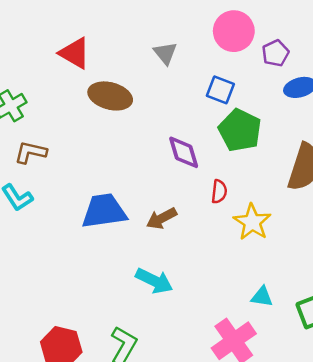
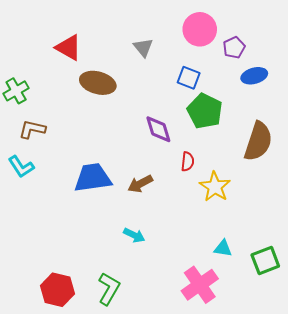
cyan arrow: (154, 281) -> (134, 235), size x0.7

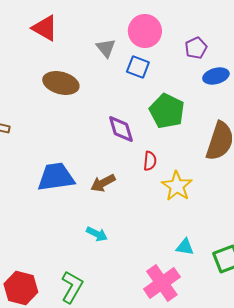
pink circle: (200, 29) -> (145, 31), moved
red triangle: (69, 48) -> (45, 28), moved
blue square: (189, 78) -> (138, 67), moved

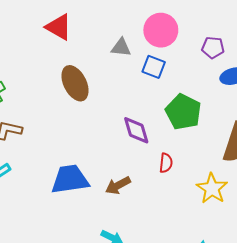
gray triangle: (106, 48) -> (121, 47), turned -45
purple pentagon: (196, 48) -> (213, 47), turned 30
brown ellipse: (61, 83) -> (75, 83), turned 48
yellow star: (177, 186) -> (212, 188), moved

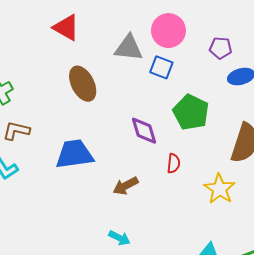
gray triangle: (121, 47) -> (129, 48), size x1.4
blue trapezoid: (70, 179) -> (74, 154), moved

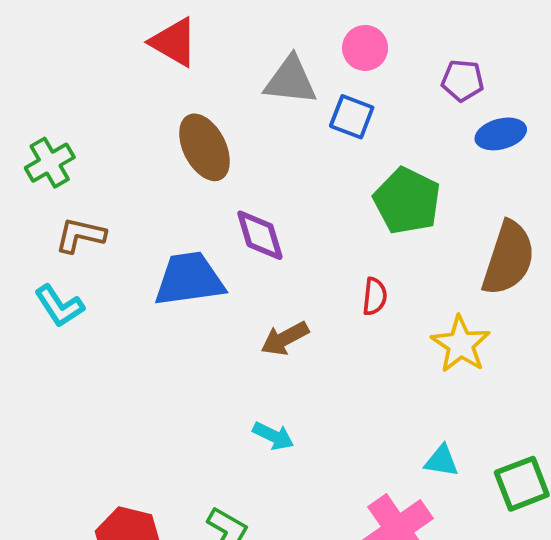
pink circle: (168, 31) -> (365, 48), size x0.7
purple diamond: (144, 131) -> (260, 235), moved

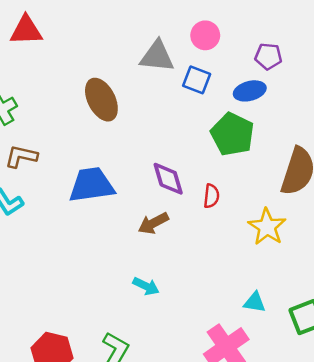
red triangle: (174, 42) -> (26, 30), moved, turned -32
blue ellipse: (501, 134) -> (250, 91), moved
purple diamond: (260, 235) -> (168, 179), moved

